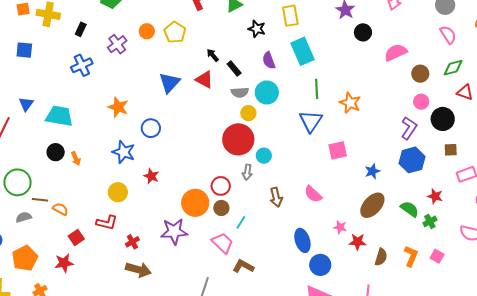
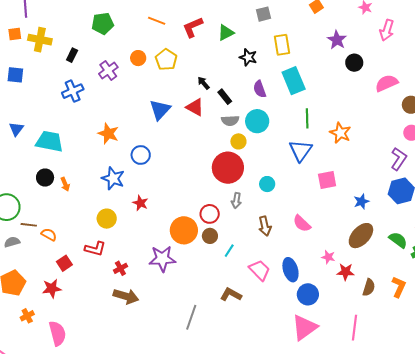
cyan circle: (264, 156) -> (267, 184), moved
pink trapezoid: (223, 243) -> (259, 270), moved

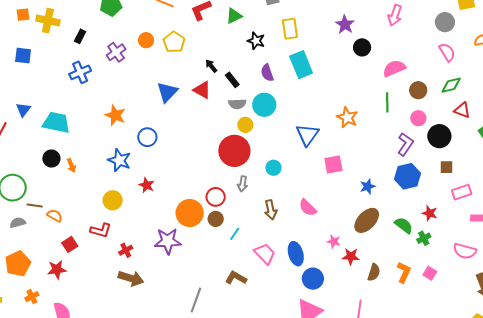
green line: (307, 118) -> (387, 102), moved

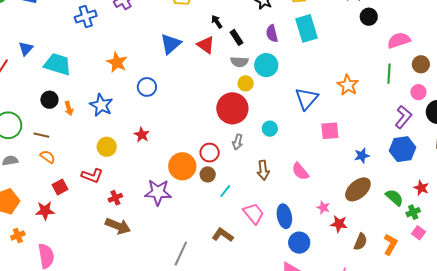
blue star: (119, 160) -> (101, 105), moved
brown line: (35, 206) -> (41, 135), moved
pink square: (430, 273) -> (418, 233), moved

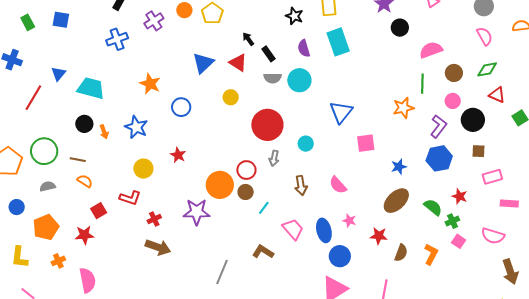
yellow circle: (246, 83) -> (231, 97), moved
orange star: (348, 85) -> (403, 108), moved, turned 30
pink star: (323, 207) -> (349, 221), moved

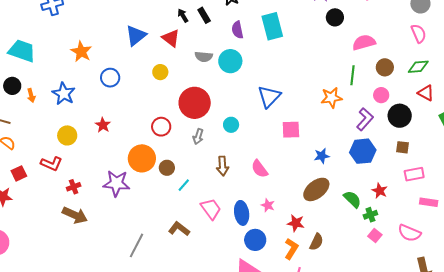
black rectangle: (269, 54) -> (204, 15), moved
red circle: (246, 170) -> (161, 127), moved
orange L-shape: (431, 254) -> (291, 249), moved

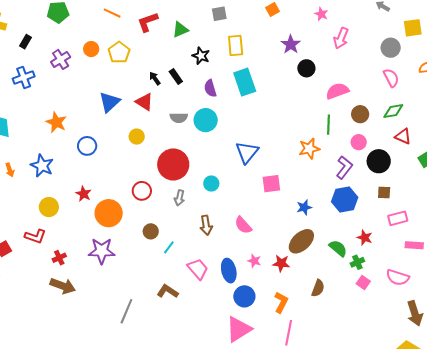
orange circle: (142, 158) -> (109, 213), moved
red star: (296, 223) -> (281, 263), moved
brown semicircle: (316, 242) -> (318, 288), moved

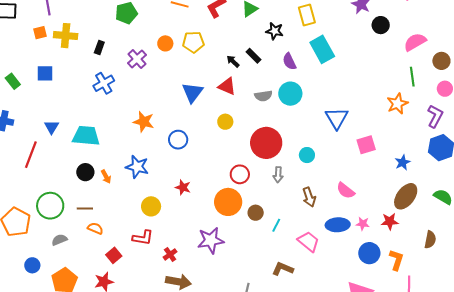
yellow pentagon: (119, 52) -> (193, 42), turned -30
orange circle: (109, 213) -> (228, 202), moved
blue ellipse: (229, 271) -> (338, 225), moved, turned -70
blue circle: (244, 296) -> (369, 253), moved

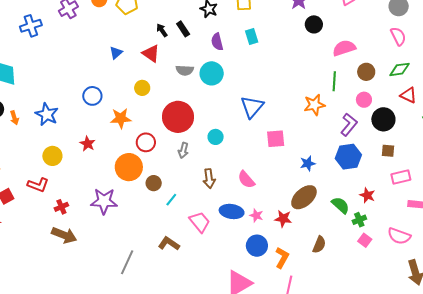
cyan rectangle: (322, 49) -> (252, 37), size x0.6
blue triangle: (192, 92) -> (116, 53), size x0.6
orange star: (144, 122) -> (121, 118), moved, turned -30

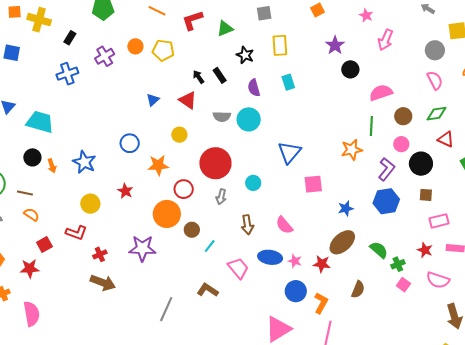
red star: (367, 195) -> (425, 250), moved

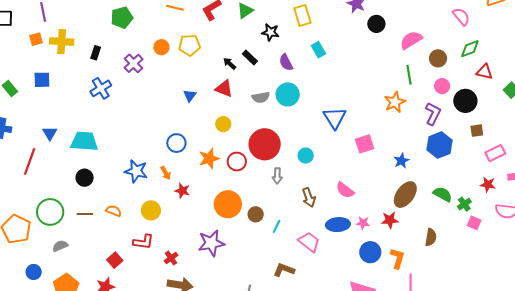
orange arrow: (52, 166) -> (166, 173), moved
red circle: (184, 189) -> (237, 162), moved
orange semicircle: (31, 215) -> (114, 211), moved

